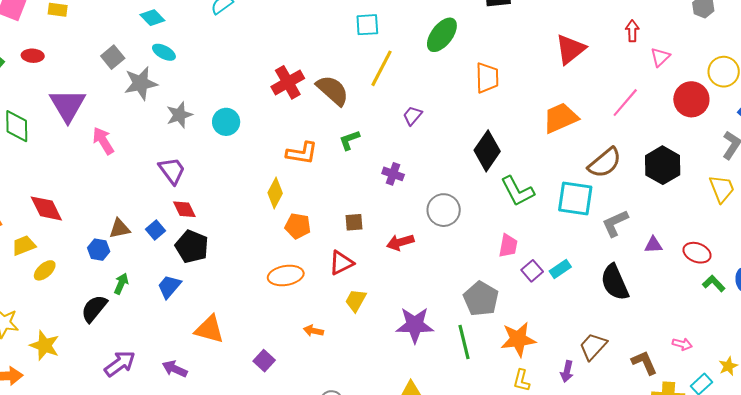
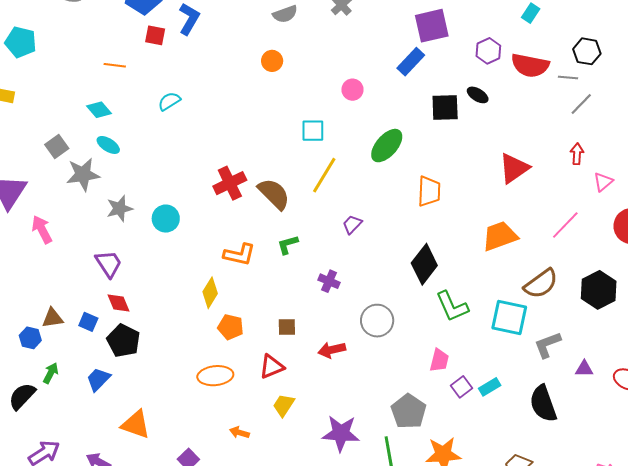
blue square: (155, 230) -> (88, 322), turned -30

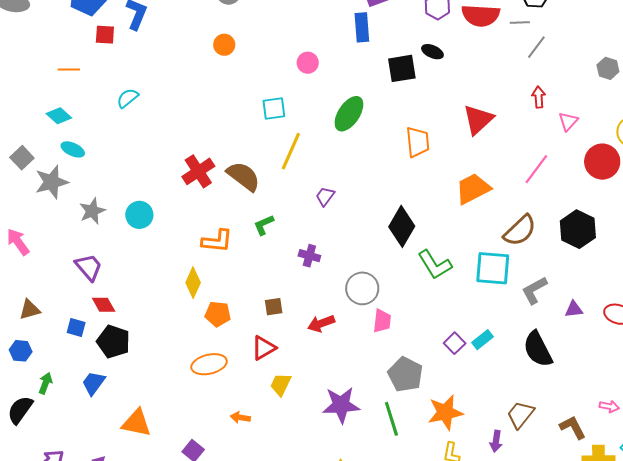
blue rectangle: (411, 62) -> (362, 27), turned -40
orange trapezoid: (429, 191) -> (418, 142), moved
brown triangle: (53, 318) -> (30, 310), moved
pink trapezoid: (439, 360) -> (382, 321), moved

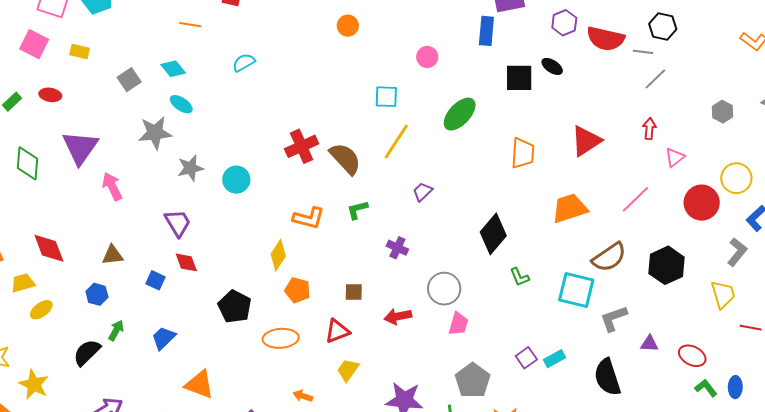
gray square: (22, 158) -> (129, 80), moved
green L-shape: (435, 265) -> (520, 277), size x0.6
black pentagon: (113, 342) -> (235, 307), moved

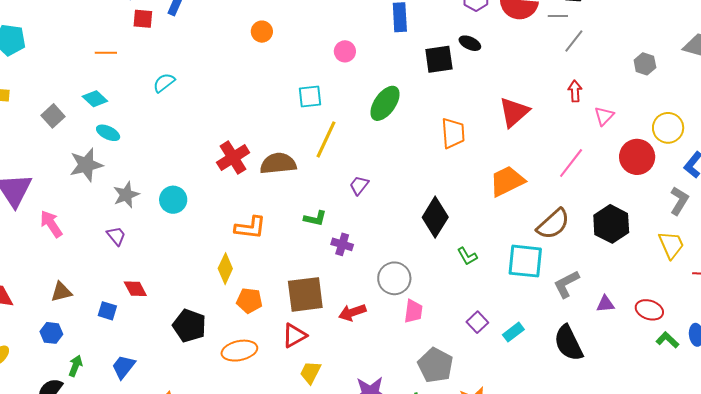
brown semicircle: (345, 159) -> (278, 164), turned -45
green L-shape: (357, 210) -> (315, 218), moved, turned -145
purple trapezoid: (178, 223) -> (116, 236), moved, size x0.7
brown square: (354, 292) -> (305, 294), size x2.0
purple square: (526, 358) -> (477, 322), moved

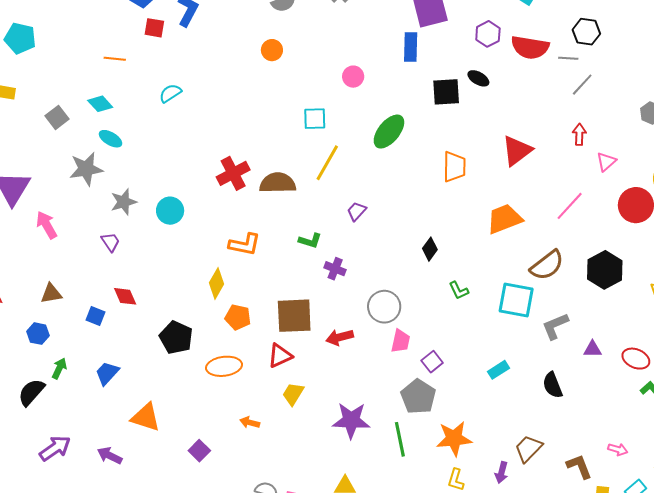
black diamond: (435, 217) -> (430, 249), size x0.6
purple square: (477, 322) -> (432, 362), moved
black semicircle: (568, 343) -> (553, 385), size x0.7

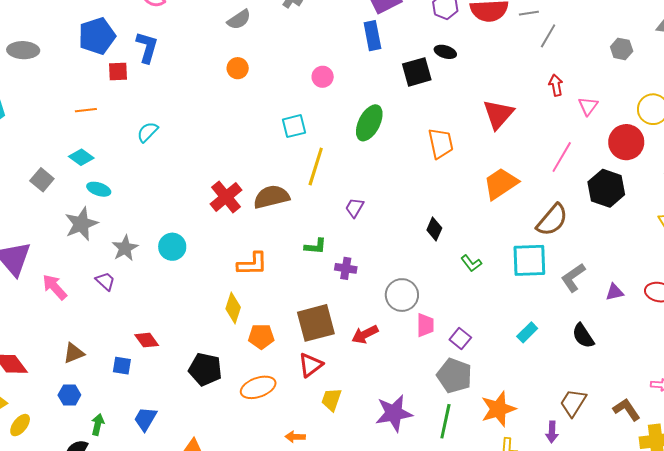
purple trapezoid: (110, 242) -> (105, 281), moved
black hexagon: (605, 270) -> (606, 188), moved
green line: (400, 439) -> (445, 421), turned 36

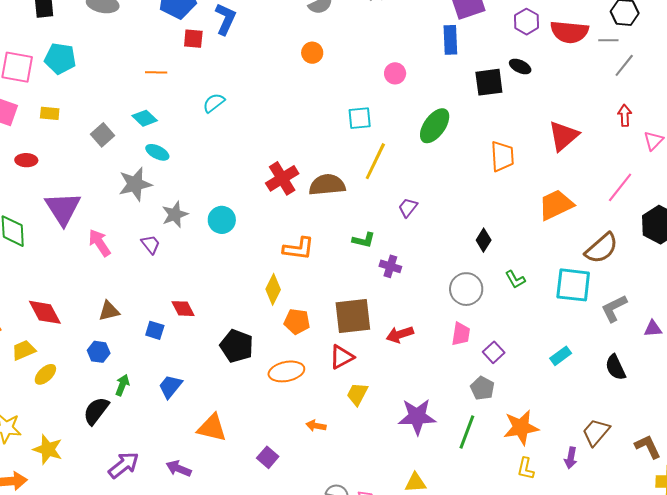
gray circle: (402, 295) -> (466, 289), moved
gray pentagon: (454, 376) -> (482, 388), size x0.7

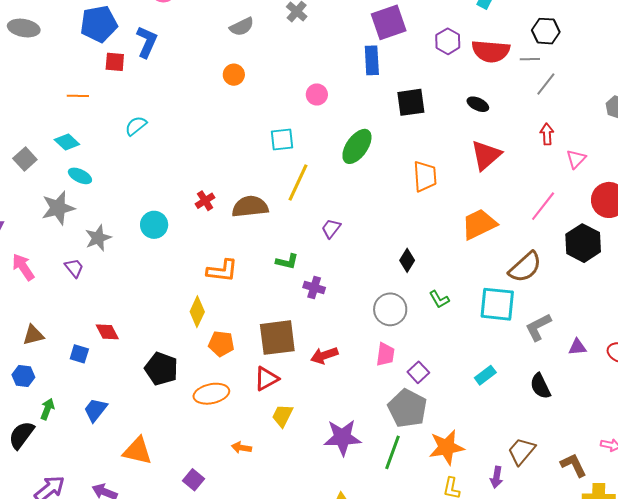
black ellipse: (520, 66) -> (478, 104), moved
red cross: (282, 178) -> (205, 201), size x0.6
cyan circle: (222, 220) -> (154, 225), moved
gray pentagon: (482, 388) -> (407, 408), size x1.6

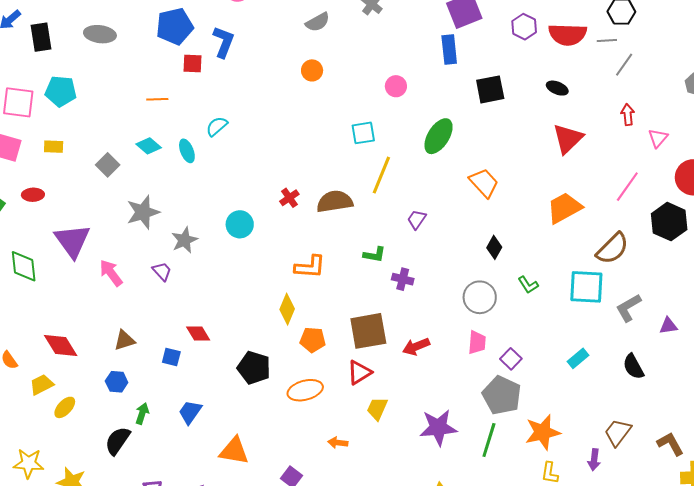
cyan ellipse: (80, 176) -> (187, 151), moved, turned 45
orange trapezoid: (425, 176) -> (484, 183), moved, turned -36

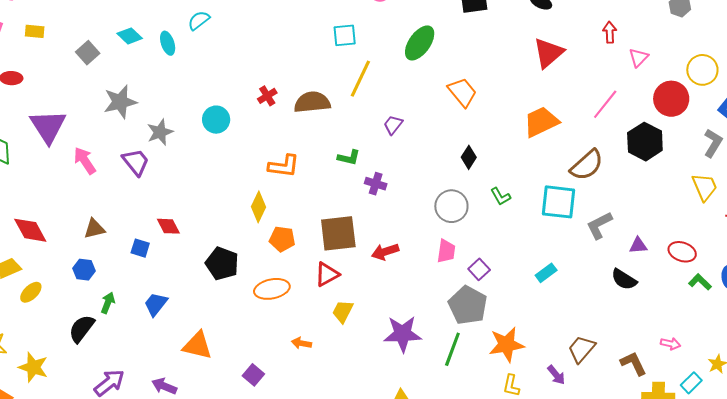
purple trapezoid: (162, 271) -> (136, 162), size x1.4
black semicircle: (633, 367) -> (624, 279), moved, turned -32
purple arrow: (594, 460) -> (556, 375), turned -50

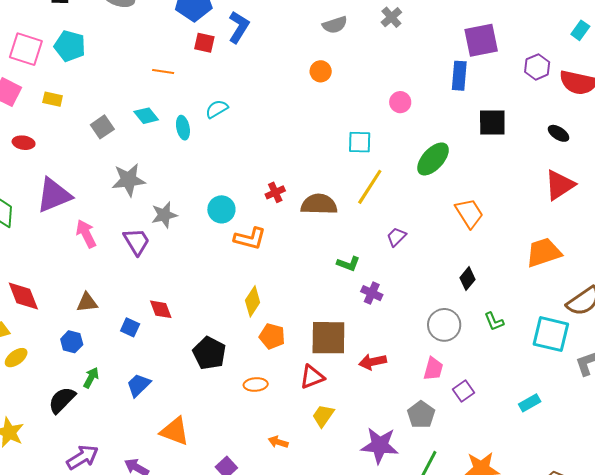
purple triangle: (48, 126) -> (54, 195), turned 33
orange L-shape: (284, 166) -> (250, 238), moved
orange ellipse: (272, 289) -> (256, 384), size x0.7
gray pentagon: (468, 305) -> (421, 415), moved, size x0.7

